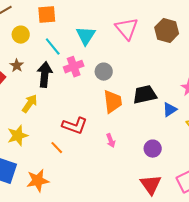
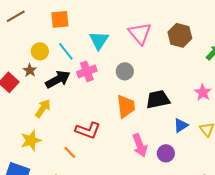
yellow circle: (21, 35) -> (40, 51), moved
gray circle: (104, 72) -> (125, 71), moved
black arrow: (45, 75) -> (58, 79), turned 55
blue triangle: (170, 110) -> (181, 125), moved
pink arrow: (111, 141) -> (140, 145), moved, size x1.6

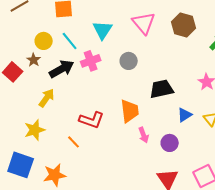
orange trapezoid: (126, 106) -> (130, 111), moved
pink arrow: (140, 145) -> (144, 135), size x0.7

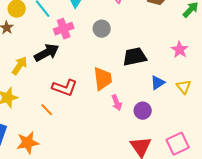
black arrow: (62, 69) -> (47, 53), moved

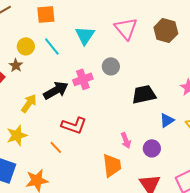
pink cross: (64, 29) -> (83, 79), moved
orange trapezoid: (103, 79) -> (112, 165), moved

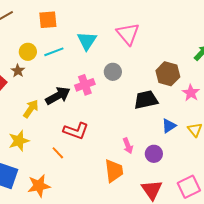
brown hexagon: (166, 30) -> (168, 74), moved
cyan line: (52, 46) -> (54, 52), turned -72

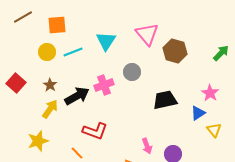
orange square: (48, 20) -> (57, 25), moved
brown star: (18, 71) -> (50, 85), moved
brown hexagon: (168, 74) -> (175, 51), moved
blue triangle: (169, 126) -> (198, 113), moved

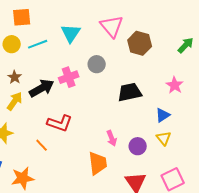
blue triangle: (198, 113) -> (163, 115), moved
yellow triangle: (214, 130) -> (164, 138), moved

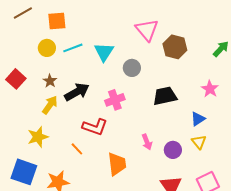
cyan triangle: (71, 33) -> (104, 52), moved
pink cross: (69, 77) -> (115, 100), moved
orange trapezoid: (98, 163) -> (117, 164), moved

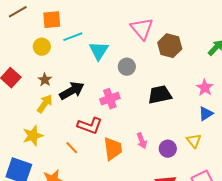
cyan line: (73, 48) -> (73, 37), moved
blue triangle: (198, 119) -> (206, 114), moved
orange trapezoid: (117, 164) -> (113, 149), moved

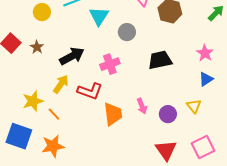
brown star: (45, 80) -> (37, 47), moved
yellow arrow: (45, 104) -> (61, 84), moved
orange line: (72, 148) -> (54, 114), moved

